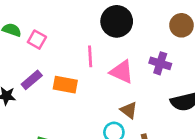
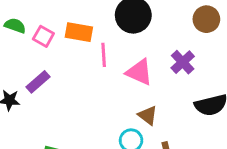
purple cross: (160, 63) -> (183, 62), turned 30
orange rectangle: (65, 85) -> (79, 32), moved

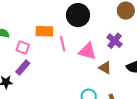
pink square: (43, 36) -> (23, 47), moved
brown triangle: (148, 115) -> (105, 68), moved

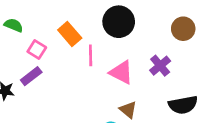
orange rectangle: (44, 31) -> (70, 34), turned 36
brown triangle: (105, 68) -> (128, 110), moved

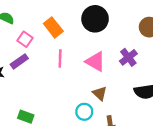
pink line: (91, 55) -> (60, 58), moved

